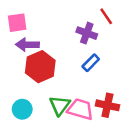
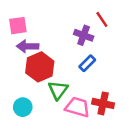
green triangle: (60, 105) -> (58, 90), moved

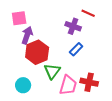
red line: (102, 19) -> (88, 13), turned -32
purple arrow: (28, 46) -> (27, 35), turned 108
pink trapezoid: (77, 107) -> (68, 85), turned 90

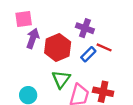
red line: (88, 13) -> (104, 47), moved
red hexagon: (37, 52) -> (58, 47), moved

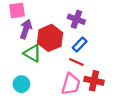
red line: (104, 47) -> (76, 62), moved
green triangle: (61, 79) -> (32, 53), moved, turned -36

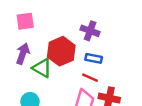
purple arrow: (26, 29) -> (23, 54), moved
blue rectangle: (80, 45) -> (94, 58), turned 56

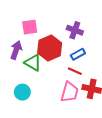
pink square: (25, 21) -> (30, 27), moved
blue rectangle: (94, 58) -> (78, 54), turned -40

